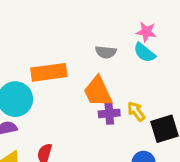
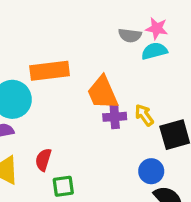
gray semicircle: (106, 52) -> (130, 35), moved
cyan semicircle: (144, 53) -> (154, 51), turned 125

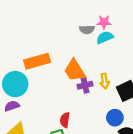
yellow arrow: (144, 115) -> (105, 81), turned -144
red semicircle: (43, 160) -> (65, 120), moved

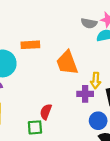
orange rectangle: (37, 61) -> (30, 45), size x0.7
purple cross: (85, 85) -> (85, 94), moved

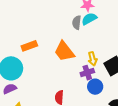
gray semicircle: (89, 23) -> (77, 22), moved, turned 104
blue circle: (98, 121) -> (95, 87), moved

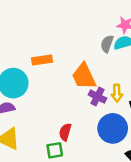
purple cross: (87, 73) -> (97, 97), moved, turned 32
blue circle: (95, 87) -> (113, 128), size x1.5

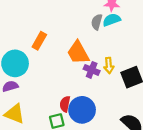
orange rectangle: (42, 60) -> (39, 41), turned -48
blue circle: (113, 128) -> (82, 110), moved

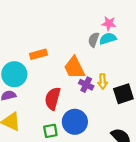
orange rectangle: (39, 41) -> (38, 54), turned 42
red semicircle: (65, 104) -> (53, 99), moved, size x1.5

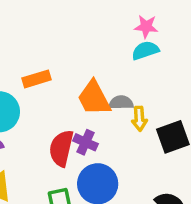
gray semicircle: (94, 40) -> (121, 103), moved, turned 72
purple cross: (86, 85) -> (85, 142), moved

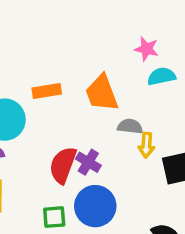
pink star: (146, 27) -> (147, 49), moved
orange trapezoid: (94, 98) -> (102, 93), moved

